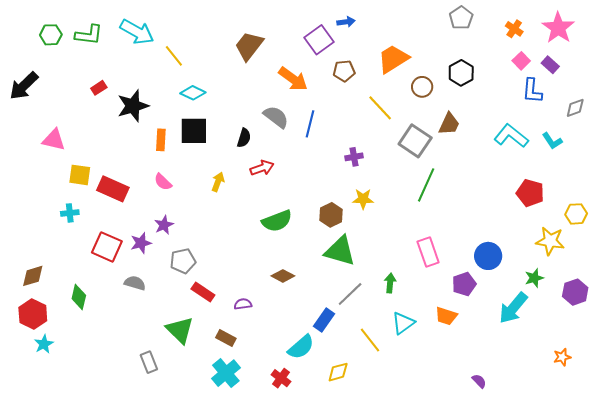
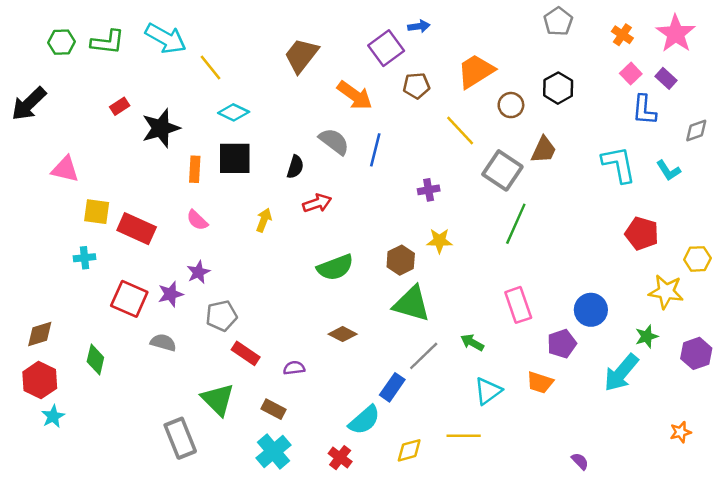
cyan L-shape: (511, 136) -> (619, 164), turned 40
green arrow: (390, 283) -> (472, 342), turned -66
yellow line: (370, 340) -> (464, 436), moved, turned -52
gray rectangle: (149, 362) -> (180, 438), size x1.5

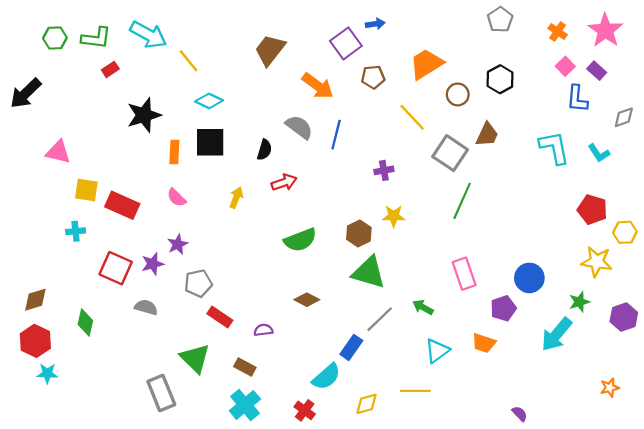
red rectangle: (120, 106) -> (110, 69), moved
red pentagon: (642, 233) -> (592, 210), moved
cyan star: (53, 416) -> (47, 373), turned 30

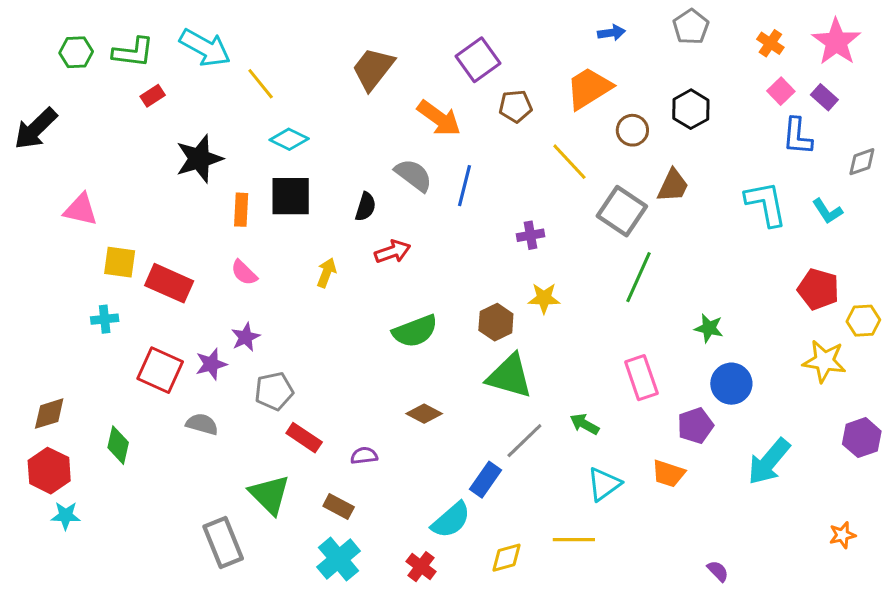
blue arrow: (375, 24) -> (611, 33), moved
green star: (579, 302) -> (709, 328), moved, turned 30

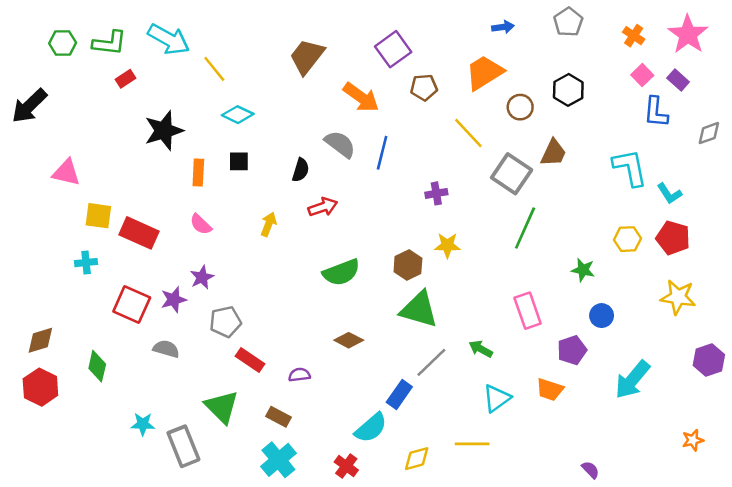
black square: (291, 196) -> (239, 161), size x0.6
cyan L-shape: (827, 211) -> (669, 193), moved
yellow hexagon: (863, 321) -> (627, 239), moved
blue circle: (731, 384) -> (602, 316), size x0.7
cyan star: (66, 516) -> (143, 424), moved

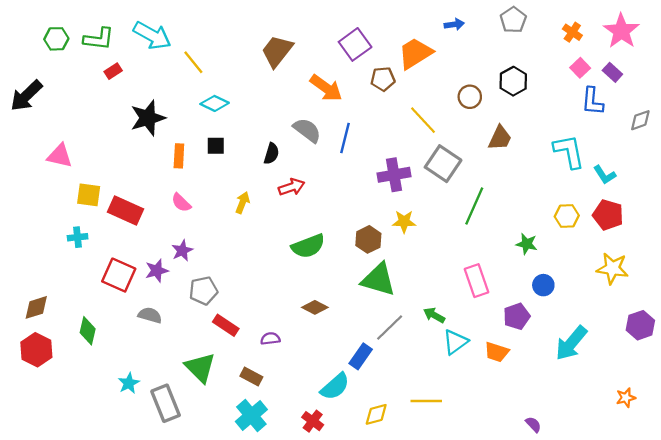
orange trapezoid: (484, 73) -> (415, 53), moved
gray square: (512, 174) -> (443, 164), moved
purple cross: (436, 193) -> (394, 175), size x1.6
cyan triangle: (497, 398) -> (455, 342), moved
cyan star: (143, 424) -> (129, 383), turned -30

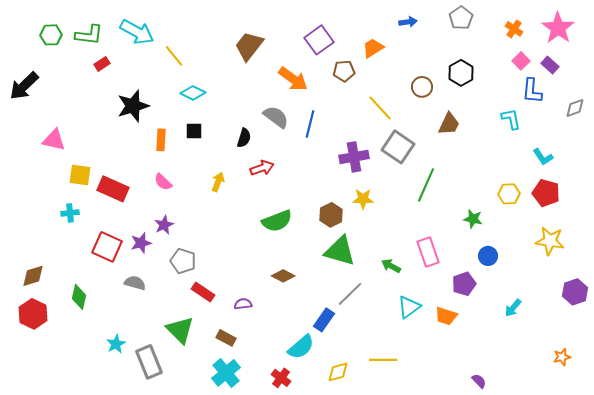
orange trapezoid: (415, 53) -> (373, 48), size x0.7
cyan L-shape: (569, 151) -> (511, 119), moved, size x0.7
gray pentagon: (203, 291) -> (183, 261), turned 30
green arrow: (434, 315) -> (391, 266), moved
cyan arrow: (571, 343) -> (513, 308), size x0.6

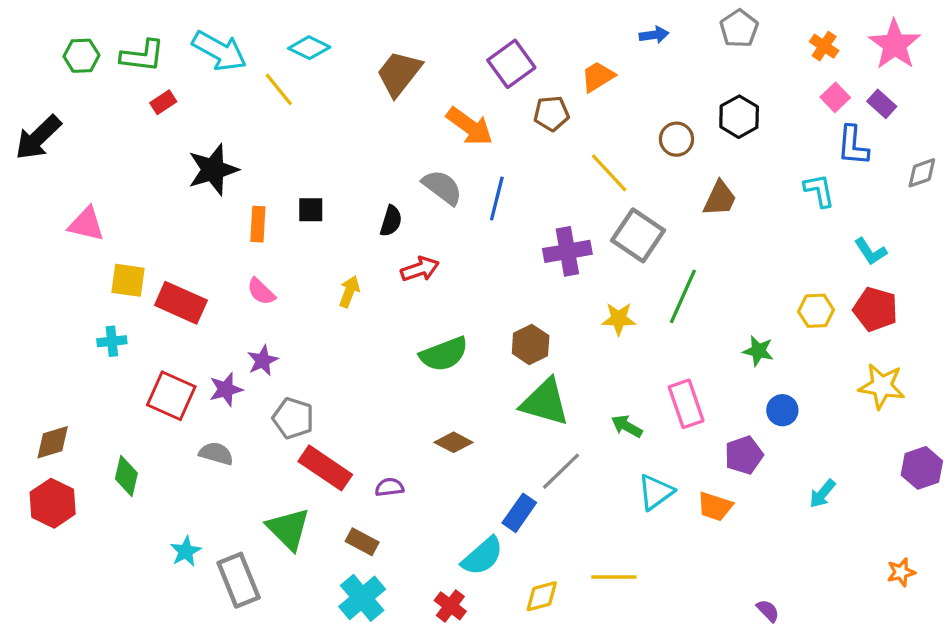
cyan diamond: (193, 93) -> (309, 48), moved
yellow star: (363, 199) -> (619, 319), moved
red rectangle: (203, 292) -> (325, 468), size x1.4

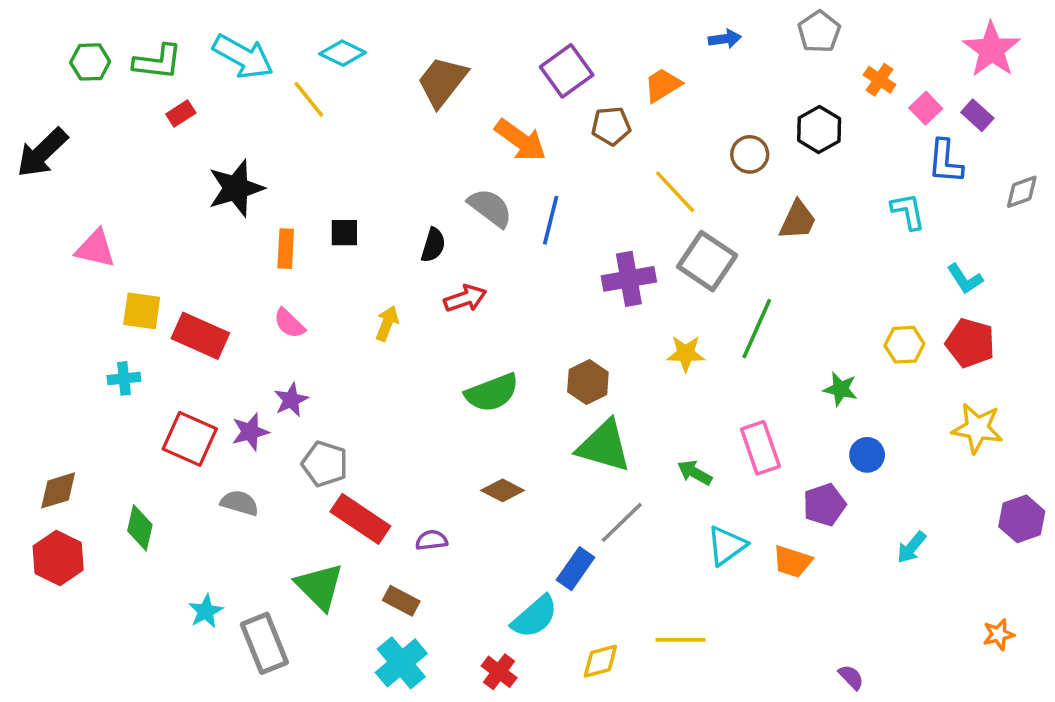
orange cross: (824, 46) -> (880, 80), moved

